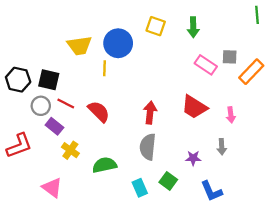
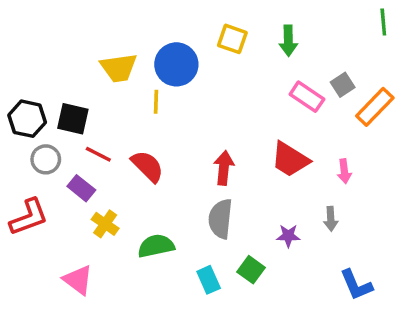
gray square: (230, 57) -> (343, 85), turned -35
gray circle: (41, 106) -> (46, 159), moved
blue L-shape: (211, 191) -> (356, 285), moved

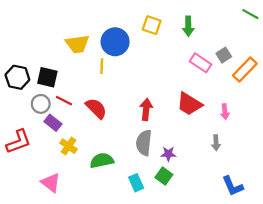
green line: (383, 22) -> (250, 14), turned -56
gray circle: (46, 159) -> (41, 104), moved
purple star: (288, 236) -> (168, 154), moved

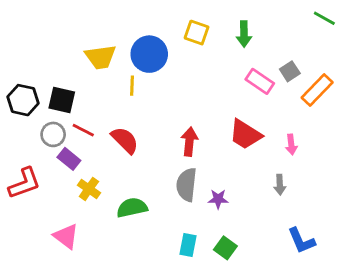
green square: (164, 176) -> (225, 248), moved
cyan rectangle: (136, 183) -> (188, 245), moved, turned 35

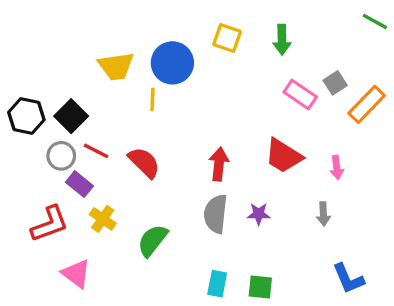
black square: (62, 100) -> (71, 116), turned 32
red L-shape: (24, 183) -> (50, 224), moved
purple star: (218, 199) -> (259, 214), moved
green semicircle: (132, 208) -> (152, 240), turned -40
green square: (225, 248) -> (260, 287), turned -30

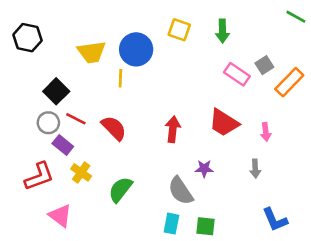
black hexagon: (26, 116) -> (27, 38), moved
gray semicircle: (216, 214) -> (181, 191), moved, turned -40

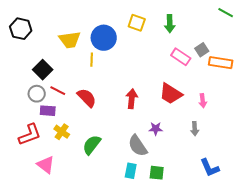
orange rectangle: (289, 82) -> (221, 63), turned 55
purple rectangle: (63, 145) -> (48, 111), turned -35

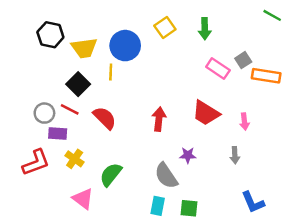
yellow square: (137, 23) -> (165, 27), turned 36
black hexagon: (21, 29) -> (50, 35), moved
black square: (43, 70) -> (78, 84), moved
pink triangle: (46, 165) -> (83, 199), moved

